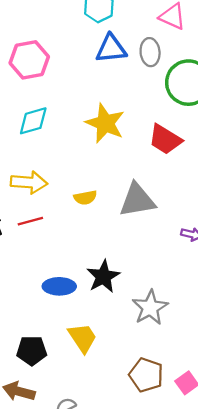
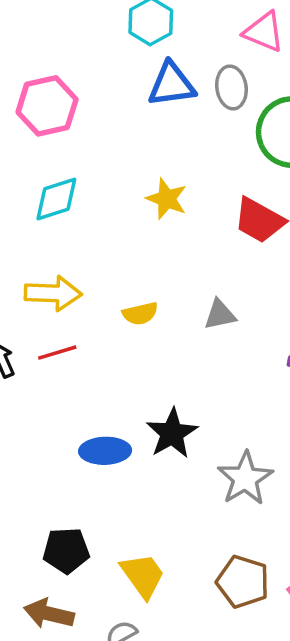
yellow star: (105, 123) -> (167, 199), size x0.7
gray triangle: (137, 200) -> (220, 315), size x0.6
yellow trapezoid: (83, 338) -> (143, 575), moved

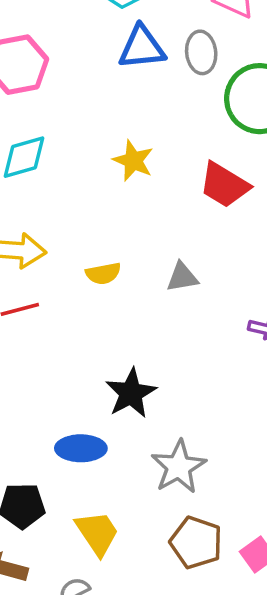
blue ellipse: (105, 451) -> (81, 448), moved
gray star: (245, 478) -> (179, 467), moved

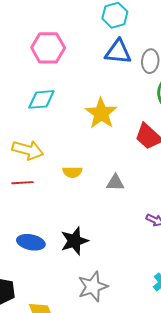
yellow star: (133, 161) -> (101, 113), size x1.4
blue ellipse: (81, 448) -> (31, 242), moved

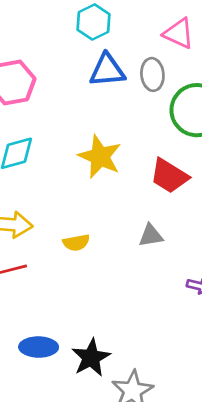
gray triangle: (115, 183) -> (151, 236), moved
black star: (74, 241) -> (91, 358), moved

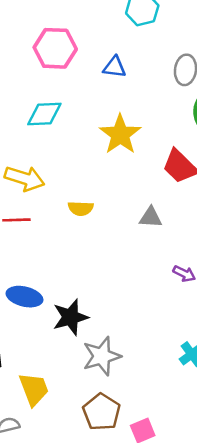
blue triangle: (107, 70) -> (114, 67), moved, size x0.7

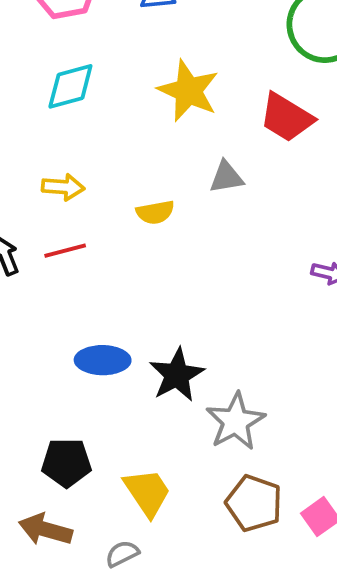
yellow arrow: (25, 178) -> (63, 187), size x0.7
gray triangle: (151, 217) -> (226, 177), moved

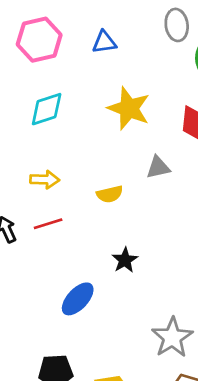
blue ellipse: (103, 360) -> (78, 299), turned -45
black star: (177, 375) -> (125, 260), moved, size x0.7

